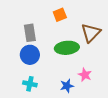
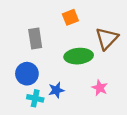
blue circle: (30, 55) -> (27, 74), moved
blue star: (67, 86) -> (56, 90), moved

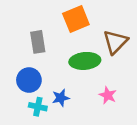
orange square: (70, 17) -> (76, 19), size x1.5

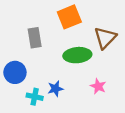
blue circle: (29, 80) -> (15, 72), moved

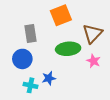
blue circle: (15, 72) -> (22, 59), moved
pink star: (98, 86) -> (93, 61), moved

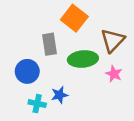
orange square: (61, 15) -> (74, 18), turned -30
gray rectangle: (30, 34) -> (50, 44), moved

